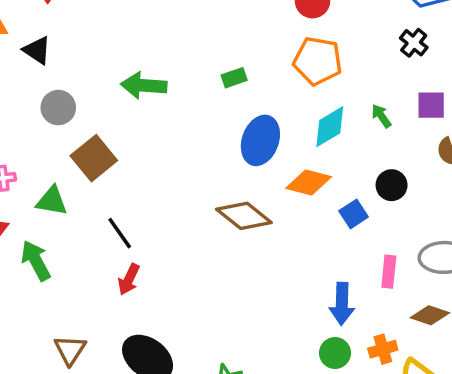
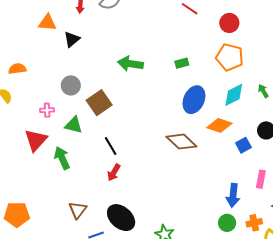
black triangle: (37, 50) -> (72, 39), turned 42
gray circle: (58, 108) -> (71, 85), moved

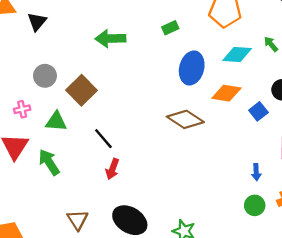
cyan diamond: (234, 95) -> (237, 55), turned 40
blue arrow: (233, 195) -> (256, 172), size x0.6

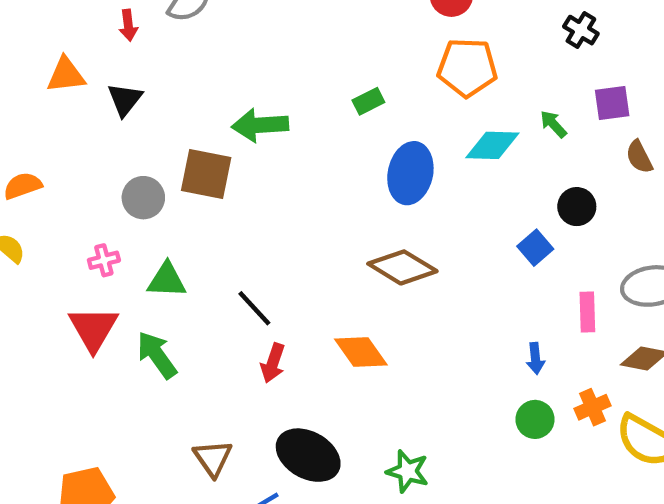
brown square: (81, 90) -> (206, 174), moved, turned -32
orange diamond: (226, 93) -> (361, 352), moved, turned 48

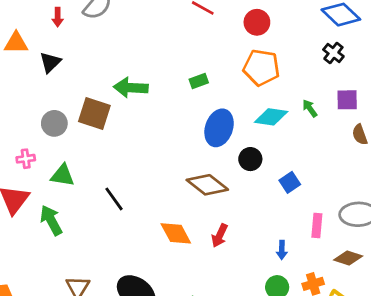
black circle: (577, 207) -> (250, 159), moved
red arrow: (273, 363) -> (220, 236), moved

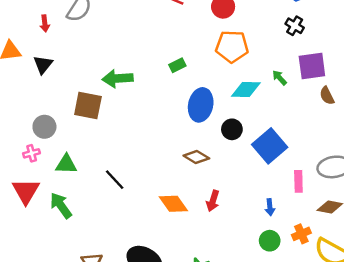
purple square: (347, 100) -> (312, 66), size x1.4
gray circle: (54, 123) -> (44, 127), moved
blue square: (290, 182) -> (270, 146), size x1.8
brown diamond: (207, 185) -> (196, 157), size x0.7

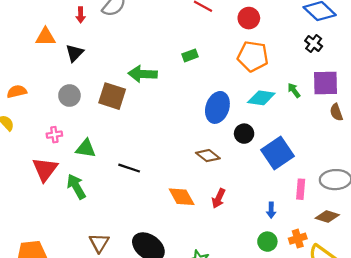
green rectangle: (177, 65) -> (190, 55), moved
gray circle: (44, 127) -> (69, 96), moved
black line: (115, 180) -> (129, 168), turned -35

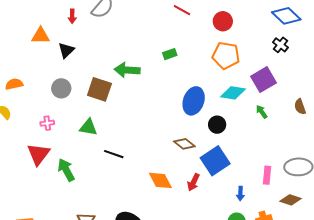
purple square: (325, 83) -> (263, 80), moved, turned -30
green arrow: (294, 90) -> (262, 112), moved
green triangle: (86, 148) -> (88, 127), moved
blue square: (277, 153) -> (215, 161), moved

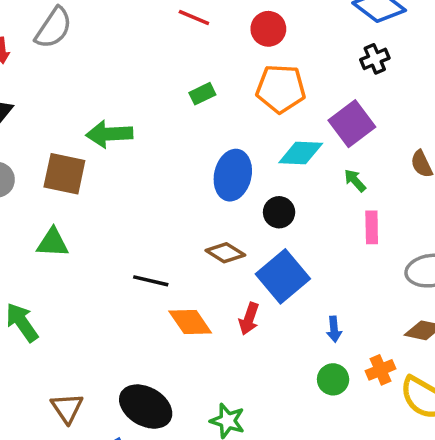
black cross: (280, 45) -> (375, 59), turned 35
green rectangle: (170, 54) -> (202, 94), moved
black line: (114, 154) -> (151, 281), moved
pink rectangle: (267, 175) -> (372, 227), moved

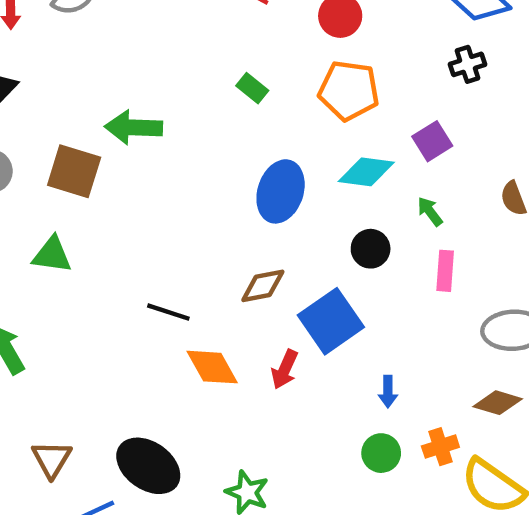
green rectangle: (202, 94) -> (252, 88), turned 60
purple square: (352, 124) -> (432, 141), size x0.7
black circle: (279, 212) -> (371, 249), moved
brown diamond: (225, 253) -> (263, 286), turned -48

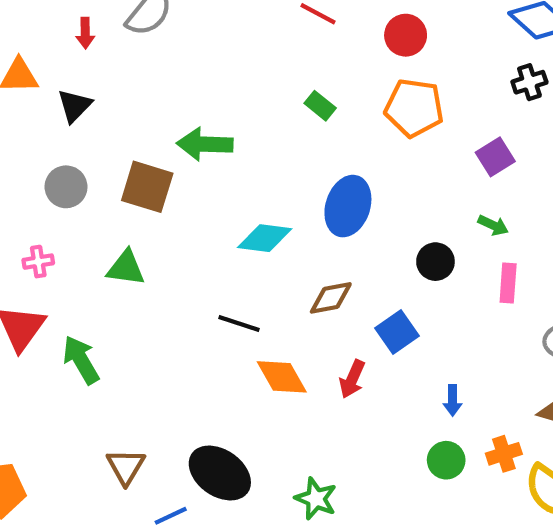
cyan diamond: (366, 172) -> (265, 238), moved
green arrow: (430, 211) -> (493, 225), turned 152
blue square: (331, 321) -> (397, 332), size x0.7

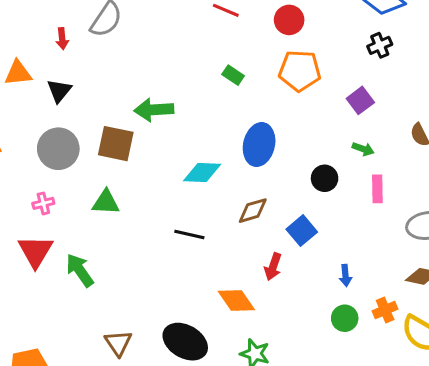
gray circle: (66, 187) -> (58, 149), size x1.4
orange diamond: (282, 377) -> (236, 300), moved

